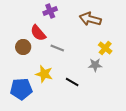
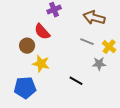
gray line: (57, 48) -> (87, 42), moved
yellow star: (44, 74) -> (41, 64), moved

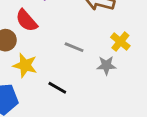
gray line: (87, 42) -> (74, 47), moved
black line: (76, 81) -> (57, 88), moved

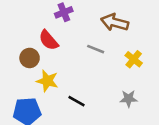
gray line: (74, 47) -> (96, 49), moved
gray star: (106, 65) -> (129, 99), moved

